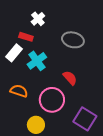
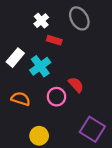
red rectangle: (26, 37) -> (54, 40), moved
gray ellipse: (73, 40) -> (79, 18), moved, turned 45
pink circle: (52, 100) -> (56, 97), moved, size x0.7

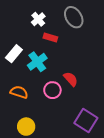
yellow circle: (39, 136) -> (26, 127), moved

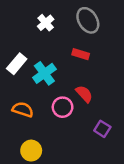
red rectangle: (50, 37) -> (81, 54), moved
purple square: (86, 120) -> (102, 129), moved, size x0.6

